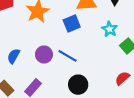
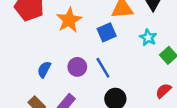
blue line: (67, 56) -> (103, 68), turned 30

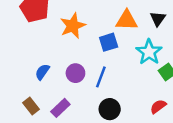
cyan star: (148, 38) -> (149, 52), size x1.5
blue line: (103, 68) -> (101, 77), turned 45

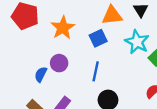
purple circle: (75, 73) -> (59, 63), moved

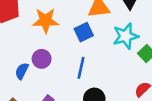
orange star: (63, 28) -> (46, 21), turned 30
cyan star: (137, 42) -> (126, 36), turned 30

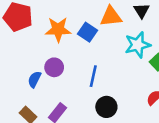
blue square: (84, 32) -> (88, 32), moved, turned -30

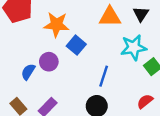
blue square: (88, 32) -> (76, 45), moved
blue line: (93, 76) -> (104, 76), moved

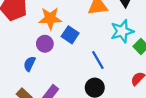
purple circle: (49, 62) -> (45, 44), moved
blue line: (104, 76) -> (98, 60), turned -42

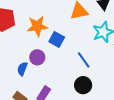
purple circle: (45, 44) -> (37, 57), moved

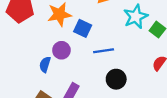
blue line: (84, 60) -> (104, 51), moved, turned -60

